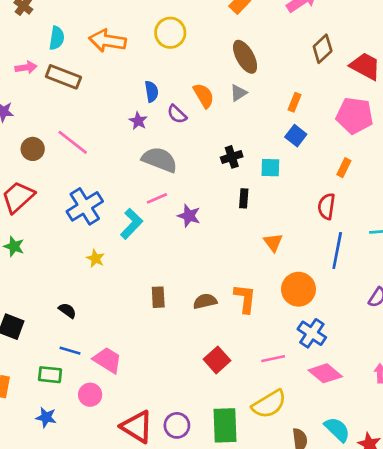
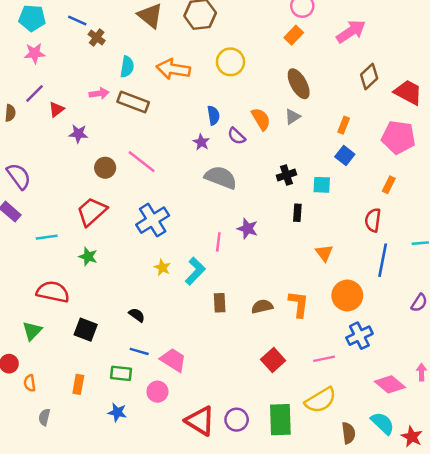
pink line: (157, 198) -> (218, 242), moved, turned -60
cyan L-shape: (132, 224) -> (195, 271), moved
blue cross: (312, 333) -> (359, 336), turned 30
pink diamond: (325, 373) -> (390, 384), moved

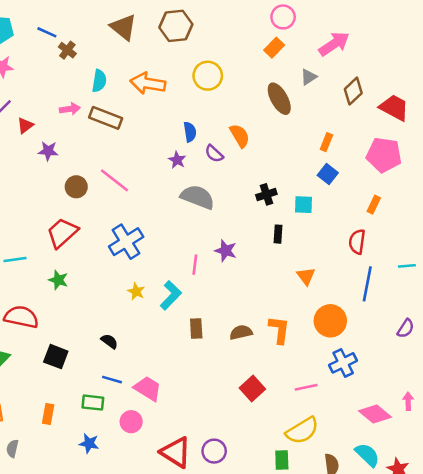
gray triangle: (293, 117) -> (309, 77), moved
green rectangle: (280, 420) -> (282, 460), moved, size x0.6

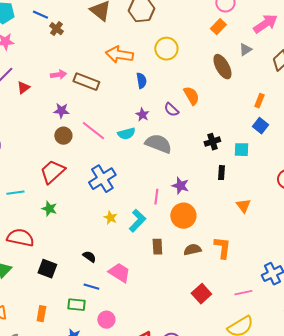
cyan semicircle: (99, 81) -> (126, 134), moved, turned 66
blue semicircle: (190, 132) -> (141, 81), moved
purple star: (48, 151) -> (61, 111), moved
orange circle: (330, 321) -> (183, 216), moved
pink trapezoid: (148, 388) -> (119, 273), moved

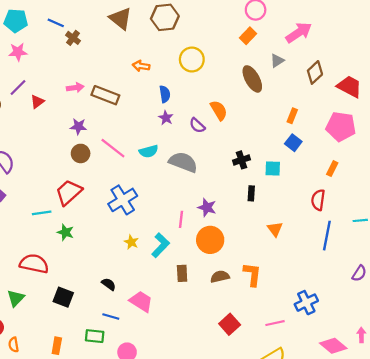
orange arrow: (119, 55) -> (141, 66), size x0.6
purple star: (142, 115) -> (166, 118), moved
cyan line: (15, 193) -> (42, 213), moved

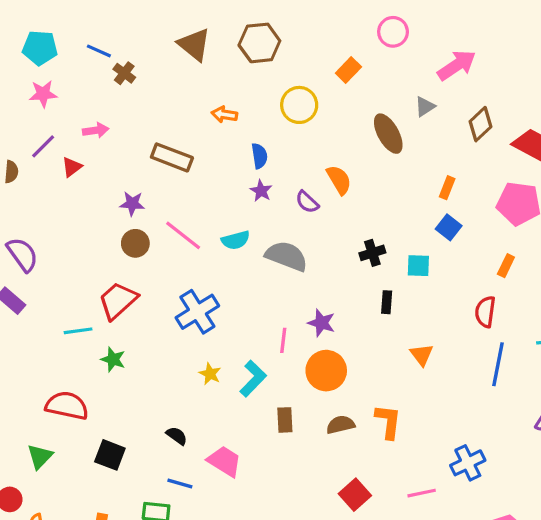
orange rectangle: (248, 36) -> (348, 70), moved
pink arrow: (75, 88) -> (96, 130), moved

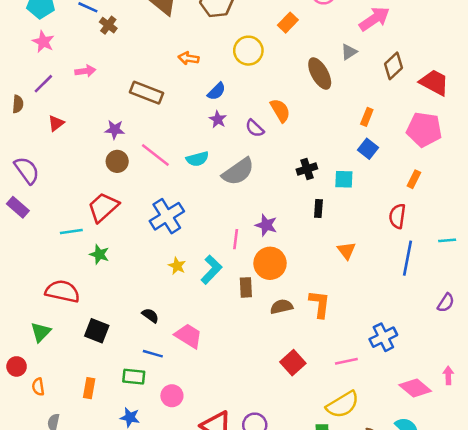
pink star: (43, 94) -> (43, 42), turned 30
blue semicircle: (259, 156) -> (217, 91), turned 54
red triangle: (72, 167) -> (56, 123), moved
gray semicircle: (286, 256) -> (238, 172), turned 124
brown rectangle: (285, 420) -> (246, 287), moved

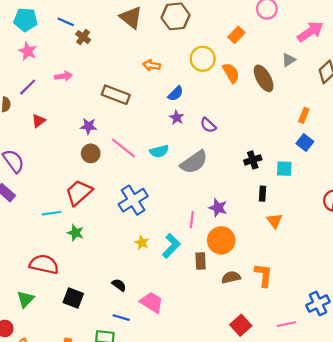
orange semicircle: (280, 110) -> (231, 73), moved
orange triangle: (346, 251) -> (274, 221), moved

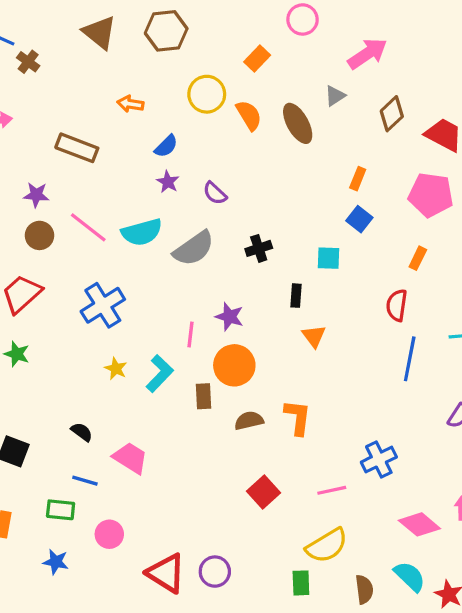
cyan semicircle: (159, 151) -> (142, 232), size x1.4
black cross: (253, 160) -> (259, 248), moved

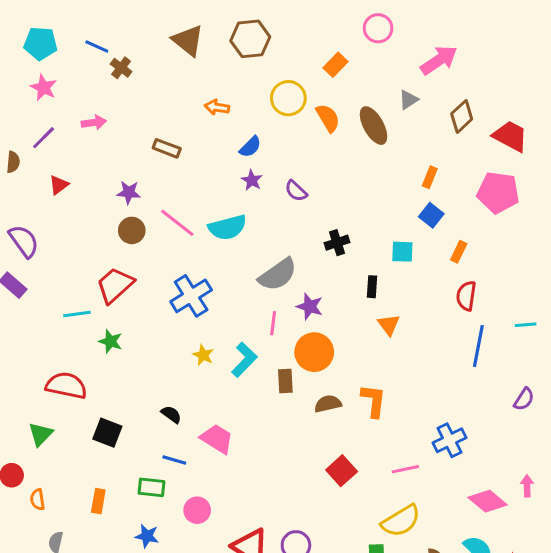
brown rectangle: (77, 148) -> (167, 148), size x0.7
gray semicircle: (194, 248) -> (278, 275), moved
orange rectangle: (418, 258) -> (459, 252), moved

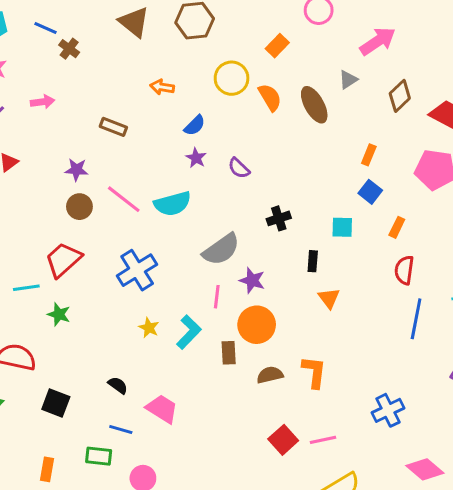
pink line: (405, 469) -> (323, 440), moved

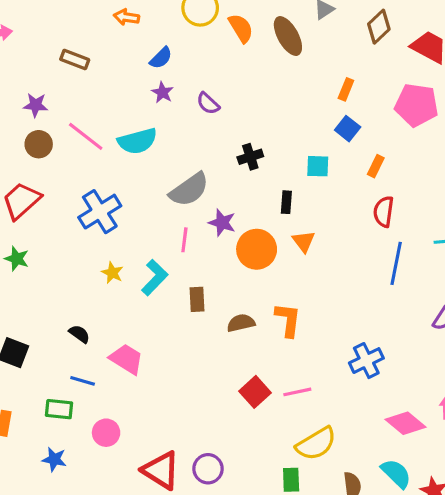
orange circle: (257, 325) -> (257, 249), moved

